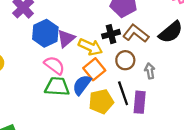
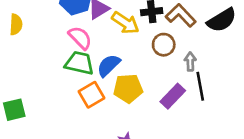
orange square: (94, 69) -> (92, 95), moved
black line: (123, 93) -> (200, 86), moved
purple rectangle: (140, 102) -> (173, 96), turned 30

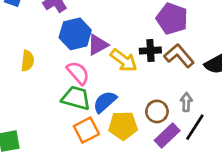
yellow semicircle: (16, 25) -> (28, 61), moved
brown circle: (164, 45) -> (157, 111), moved
black line: (200, 86) -> (195, 127), turned 40

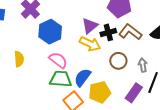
purple triangle: (98, 45) -> (90, 26), moved
brown circle: (157, 111) -> (118, 61), moved

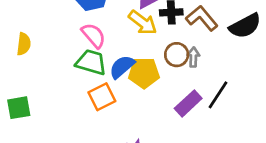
yellow semicircle: (19, 59) -> (24, 44), moved
gray arrow: (143, 65) -> (193, 57), moved
yellow pentagon: (100, 92) -> (144, 73), moved

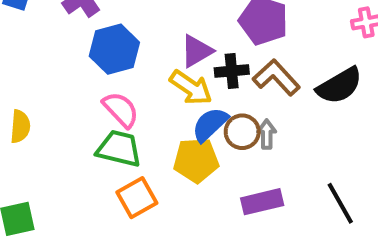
blue semicircle: (122, 67) -> (210, 124), moved
black line: (218, 95) -> (340, 203), moved, turned -60
purple rectangle: (188, 103) -> (262, 202), turned 32

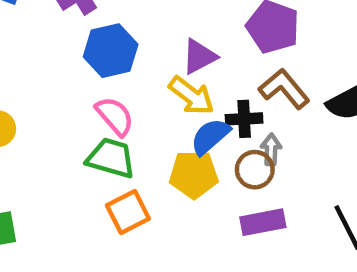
black cross: (232, 71) -> (244, 119), moved
brown circle: (242, 132) -> (255, 170), moved

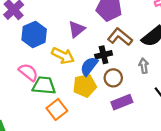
yellow arrow: (191, 96) -> (63, 56), moved
pink semicircle: (115, 116) -> (28, 72), moved
gray arrow: (271, 150) -> (144, 66), moved

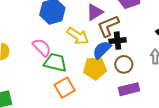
brown L-shape: (120, 37) -> (108, 26), moved, turned -70

